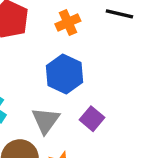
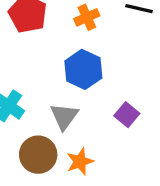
purple square: (92, 119) -> (127, 115), moved

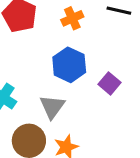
purple square: (127, 115) -> (110, 83), moved

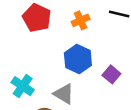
gray triangle: (52, 107) -> (64, 94), turned -35

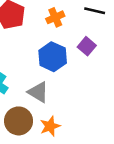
purple square: (111, 74) -> (87, 46), moved

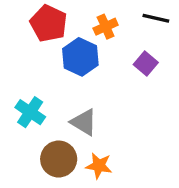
blue hexagon: (53, 57) -> (80, 57), moved
orange star: (50, 126) -> (99, 166), turned 30

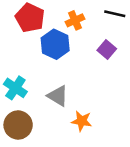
brown circle: (59, 159) -> (18, 125), moved
orange star: (99, 166) -> (82, 121), moved

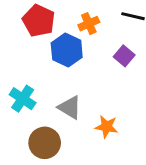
orange star: (82, 121) -> (106, 127), moved
brown circle: (18, 125) -> (45, 143), moved

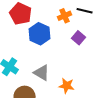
orange cross: (89, 24) -> (65, 16), moved

